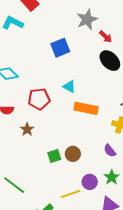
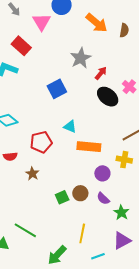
red arrow: (106, 37) -> (101, 73), turned -88
purple semicircle: (110, 151) -> (103, 198), moved
purple circle: (90, 182) -> (102, 173), moved
yellow line: (71, 194) -> (82, 233), turned -54

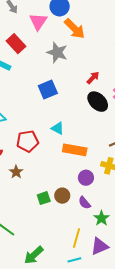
orange arrow: (97, 23) -> (75, 29), moved
gray star: (81, 58) -> (57, 52), moved, turned -30
yellow line: (82, 233) -> (76, 238), moved

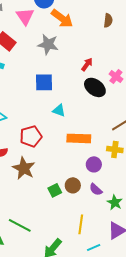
blue square: (48, 90) -> (44, 82), turned 30
cyan triangle: (58, 128) -> (59, 110), moved
brown star: (16, 172) -> (24, 168), size x1.6
yellow line: (76, 238) -> (81, 224), moved

